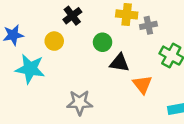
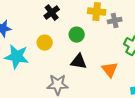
yellow circle: (54, 41) -> (45, 43), moved
black triangle: (119, 63) -> (79, 62), moved

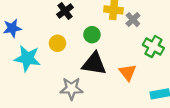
gray cross: (115, 21) -> (133, 20), turned -32
black triangle: (79, 62) -> (94, 64), size x1.4

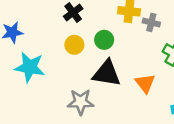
gray cross: (133, 20) -> (151, 22), turned -32
yellow circle: (57, 43) -> (74, 45), moved

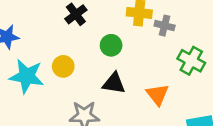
yellow circle: (74, 45) -> (63, 66), moved
black triangle: (107, 73) -> (114, 83), size x0.7

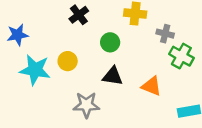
gray cross: (165, 26) -> (165, 34), moved
orange triangle: (157, 95) -> (151, 86), turned -30

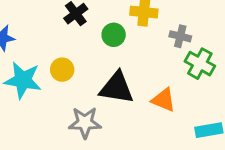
green circle: (110, 42) -> (114, 35), moved
black triangle: (113, 76) -> (117, 88), size x1.4

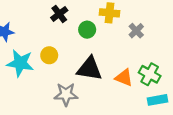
gray cross: (180, 36) -> (136, 31), turned 32
green cross: (200, 64) -> (150, 74), moved

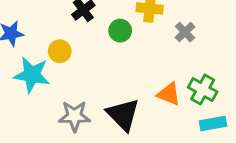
yellow circle: (49, 55) -> (60, 51), moved
black triangle: (89, 69) -> (123, 115), moved, turned 36
gray star: (66, 94) -> (74, 116), moved

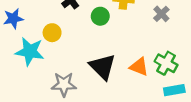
gray cross: (185, 32) -> (161, 14), moved
black triangle: (123, 115) -> (103, 67), moved

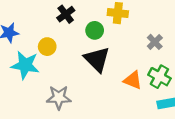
gray cross: (161, 14) -> (155, 42), moved
black triangle: (103, 67) -> (97, 59), moved

